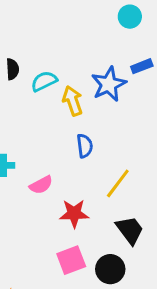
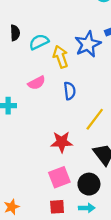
pink semicircle: (41, 185) -> (37, 83), moved

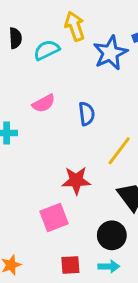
yellow arrow: (61, 57) -> (75, 26), moved
pink square: (59, 177) -> (54, 218), moved

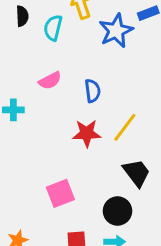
cyan semicircle: (47, 50) -> (53, 28), turned -50
red star: (76, 180) -> (87, 133), moved

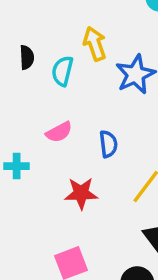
red star: (87, 133) -> (81, 193), moved

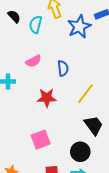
black semicircle: (27, 57) -> (14, 16), turned -40

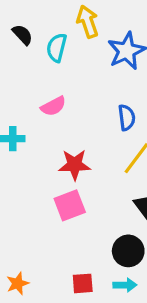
blue semicircle: (63, 68) -> (127, 118), moved
pink square: (41, 140) -> (70, 205), moved

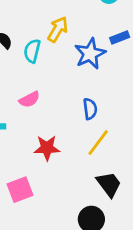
yellow arrow: (88, 22) -> (58, 29), turned 50
pink square: (70, 205) -> (20, 190), moved

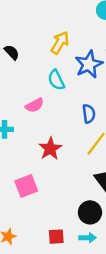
cyan semicircle: (32, 51) -> (56, 80), moved, turned -40
red star: (47, 148) -> (50, 149), turned -30

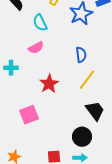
cyan semicircle: (56, 80) -> (40, 23), moved

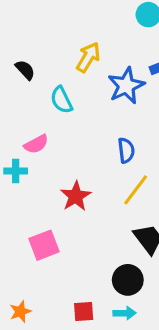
pink semicircle: (36, 48) -> (36, 144), moved

